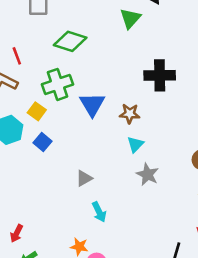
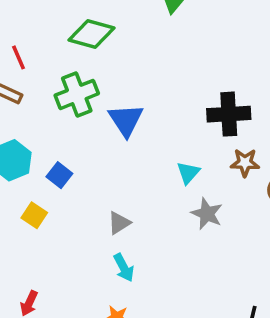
black cross: (160, 75) -> (229, 114), moved
yellow square: (37, 111) -> (34, 215), moved
brown star: (130, 114) -> (245, 163), moved
cyan arrow: (99, 212) -> (124, 268), moved

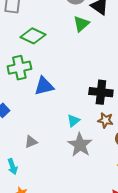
blue triangle: (126, 120) -> (44, 86), turned 40
gray star: (207, 214) -> (80, 145), size x1.4
cyan arrow: (124, 268) -> (13, 167), moved

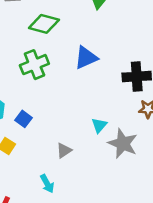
blue triangle: (44, 86) -> (86, 58), moved
cyan triangle: (73, 121) -> (99, 125), moved

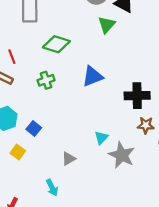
green cross: (34, 65) -> (46, 80), size x0.7

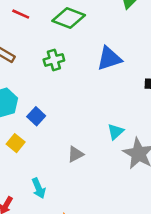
red line: (12, 57) -> (21, 14), moved, turned -48
cyan arrow: (52, 188) -> (39, 188), moved

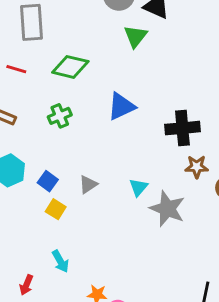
yellow square: (16, 143) -> (56, 209), moved
gray triangle: (75, 154) -> (88, 184), moved

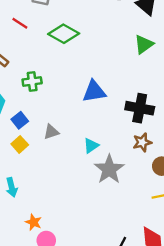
green triangle: (135, 36) -> (144, 44), moved
blue triangle: (121, 106) -> (94, 91), moved
green cross: (60, 116) -> (32, 81), moved
brown star: (197, 167) -> (142, 142), turned -30

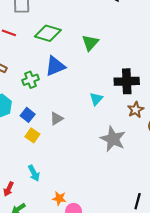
green triangle: (144, 44) -> (90, 43), moved
blue triangle: (94, 91) -> (55, 66), moved
cyan triangle: (91, 146) -> (96, 99), moved

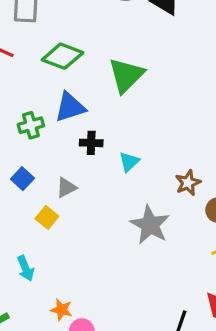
green triangle: (90, 43) -> (126, 75), size x1.4
black cross: (127, 81) -> (91, 143), moved, size x0.6
yellow square: (32, 135) -> (47, 217), moved

